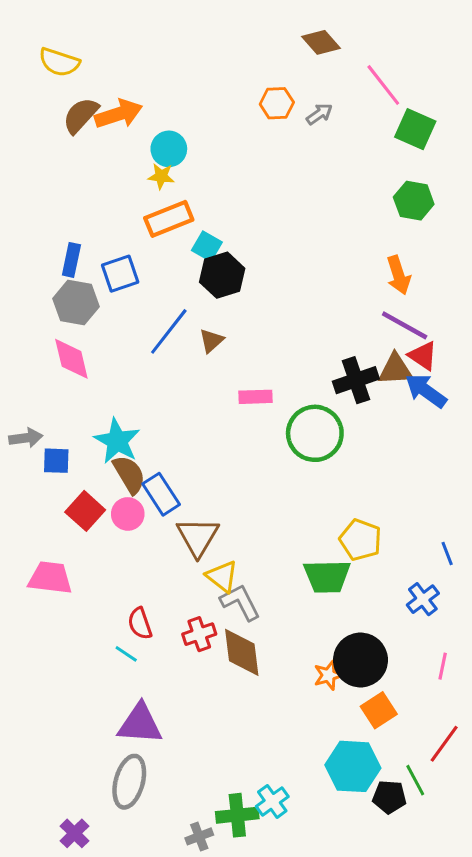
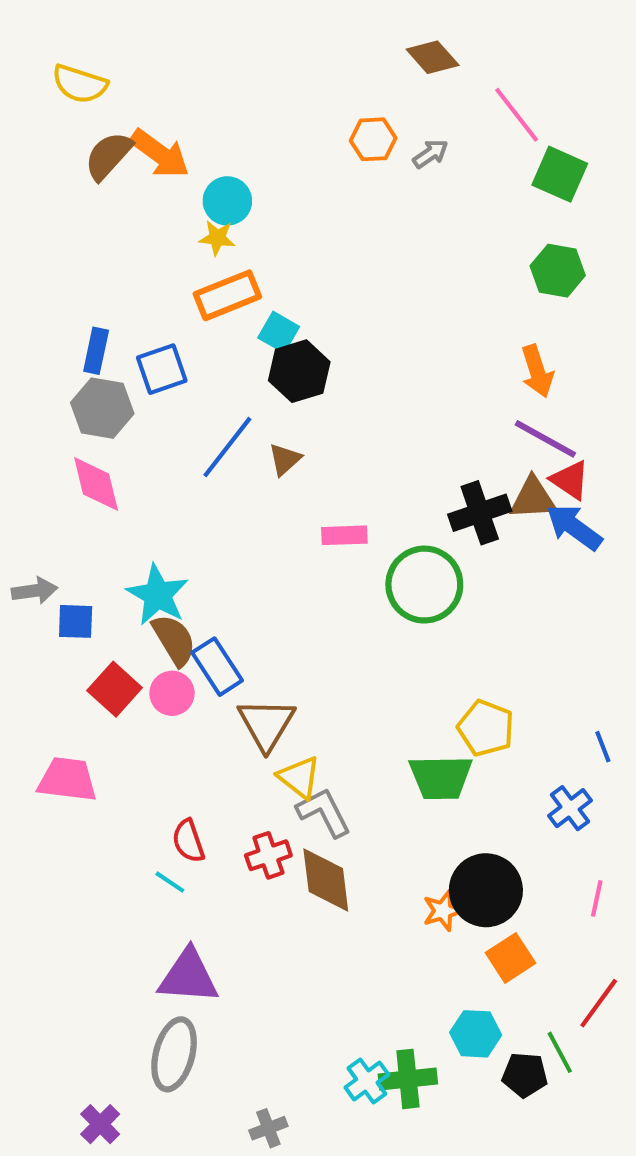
orange arrow: (119, 114) -> (160, 154), turned 54
cyan hexagon: (353, 766) -> (476, 1034), size x0.7
green cross: (237, 815) -> (408, 1079), moved

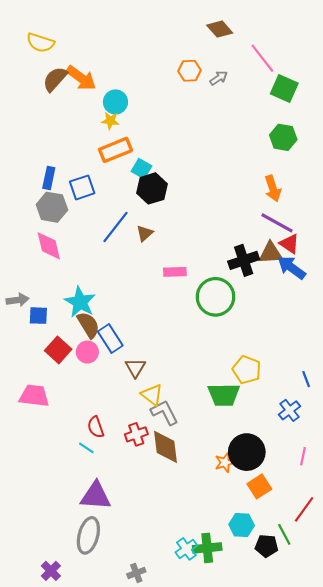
brown triangle: (266, 724) -> (135, 368), size x0.7

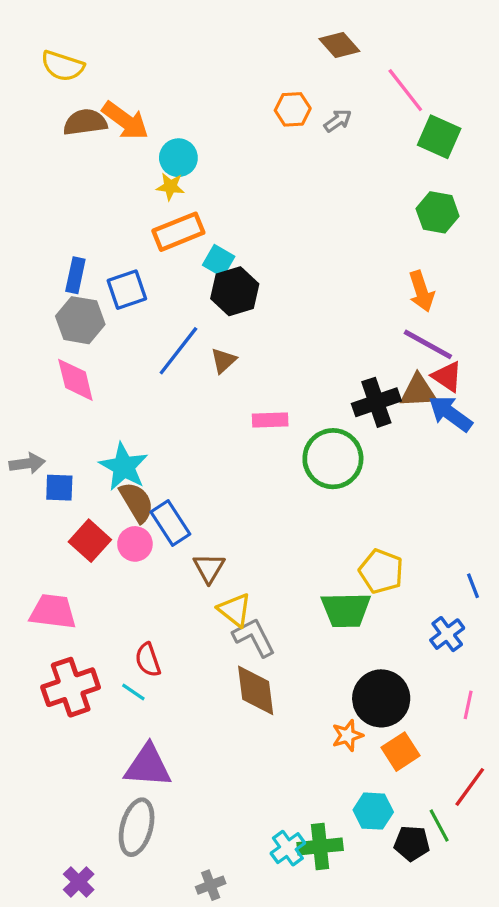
brown semicircle: (55, 79) -> (85, 122), turned 40
red cross: (136, 434) -> (71, 687), moved, size x1.6
orange star: (225, 462) -> (347, 735), moved

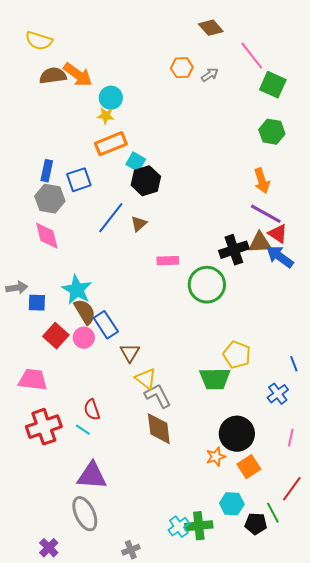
gray ellipse: (137, 827) -> (85, 514), turned -40

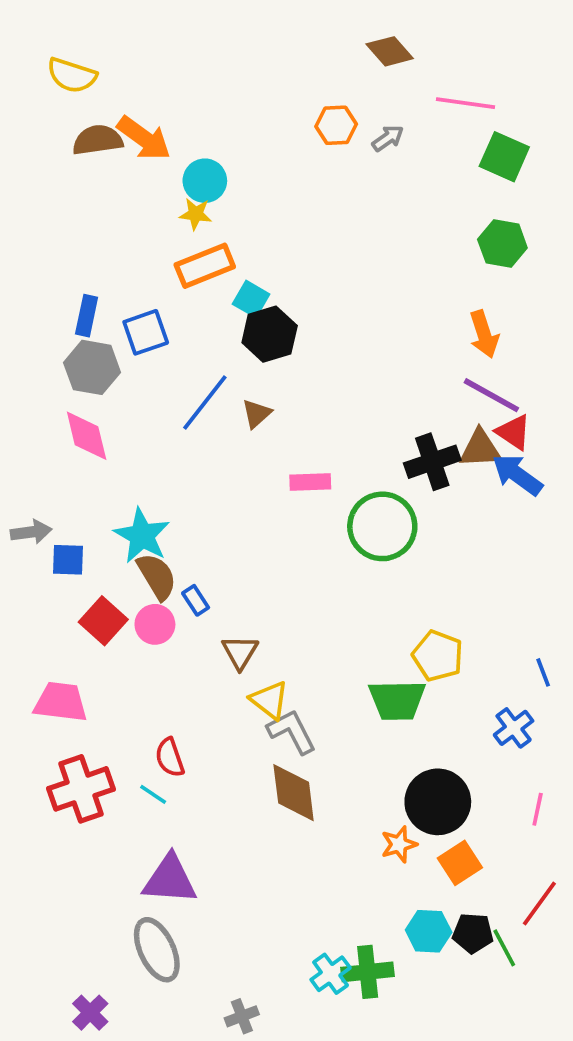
pink line: (252, 56) -> (465, 103), turned -44
blue rectangle: (106, 325) -> (196, 600), size x0.6
black pentagon: (256, 524) -> (473, 933), moved

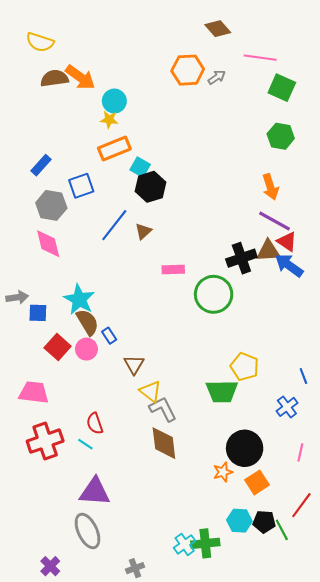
orange hexagon: (336, 125) -> (188, 70), size x1.4
blue rectangle: (87, 316) -> (41, 165), moved, turned 30

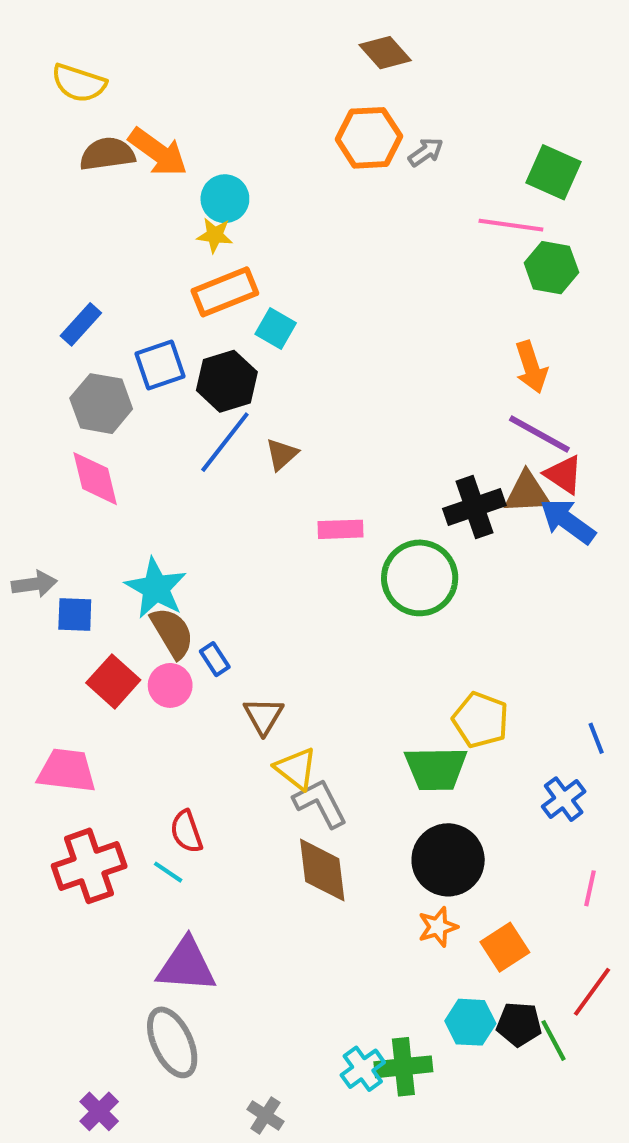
brown diamond: (218, 29) -> (385, 53), moved
pink line: (260, 58) -> (511, 225), moved
black hexagon: (151, 187) -> (227, 381), moved
black circle: (245, 448) -> (448, 860), moved
gray cross: (135, 568) -> (265, 1115), turned -36

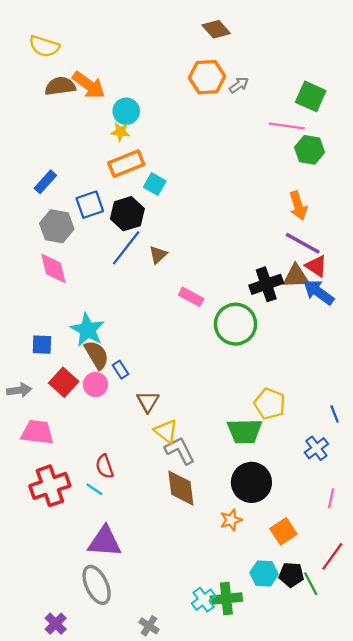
pink rectangle: (341, 529) -> (191, 297), turned 30
gray arrow: (34, 584) -> (19, 390), moved
orange star: (438, 927) -> (231, 520), moved

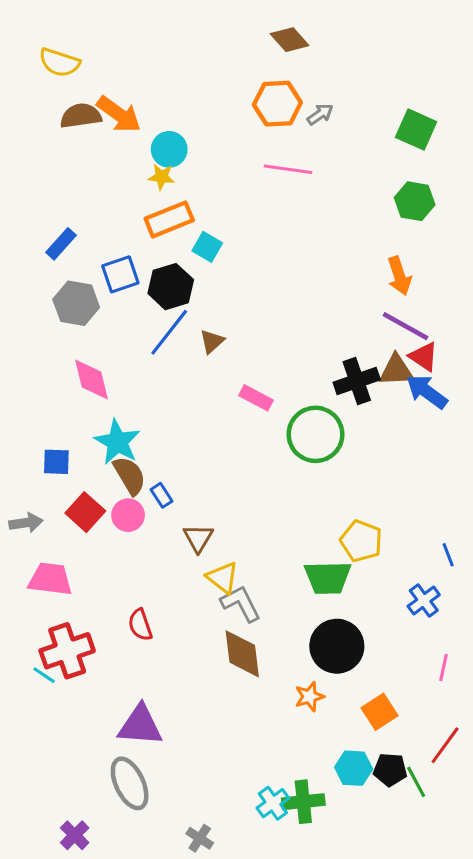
pink line: (287, 126) -> (288, 169), moved
pink diamond: (53, 268) -> (91, 379), moved
cyan line: (94, 489) -> (44, 675), moved

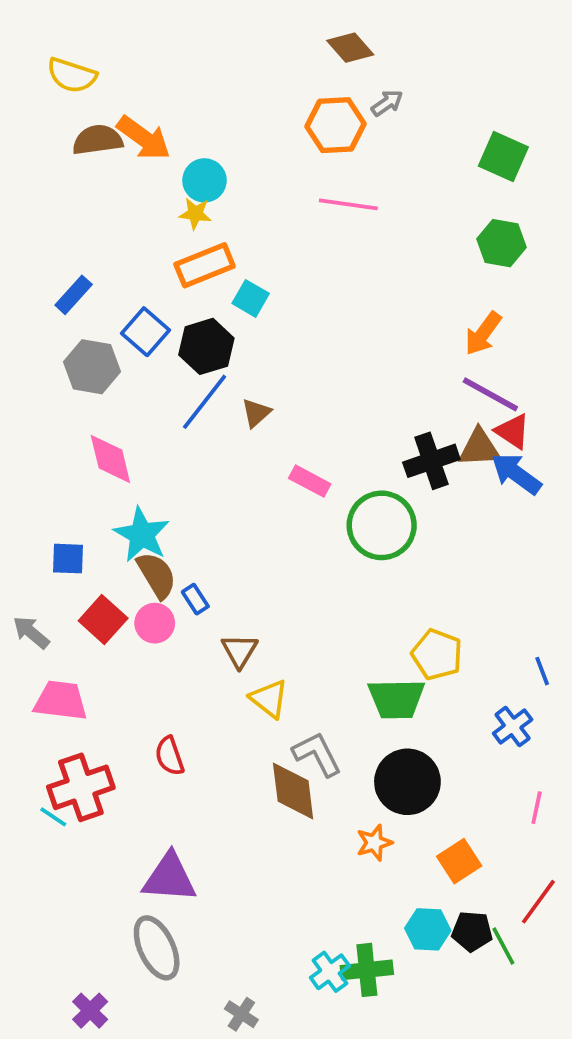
gray arrow: (320, 114) -> (387, 103), moved
blue square: (120, 274) -> (145, 332), turned -30
orange arrow: (399, 276) -> (483, 334), turned 54
gray arrow: (26, 523) -> (31, 632), turned -132
gray L-shape: (241, 604) -> (317, 754), moved

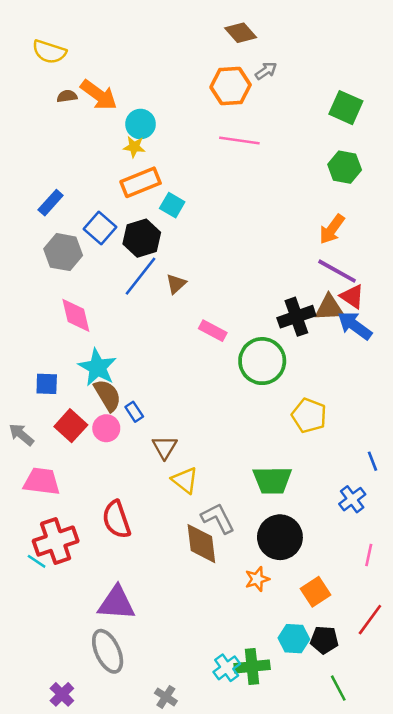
brown semicircle: (98, 140) -> (67, 96), size x0.6
yellow pentagon: (437, 655) -> (309, 416), moved
red semicircle: (169, 756) -> (116, 519), size x1.4
green line: (503, 946) -> (338, 688), moved

